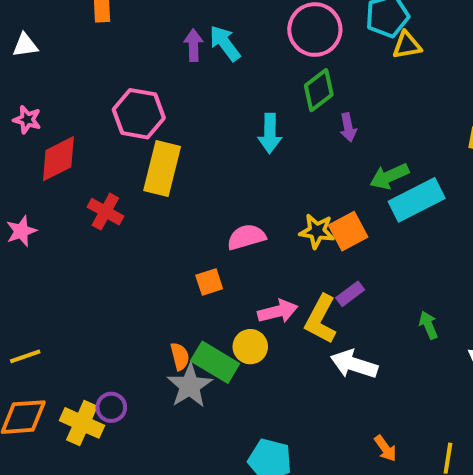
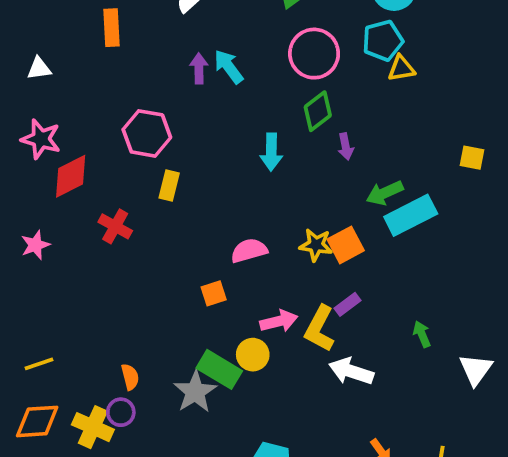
pink star: (27, 120) -> (41, 139), size x1.5
yellow rectangle: (162, 169) -> (169, 186), size x0.6
orange semicircle: (180, 356) -> (130, 377), moved

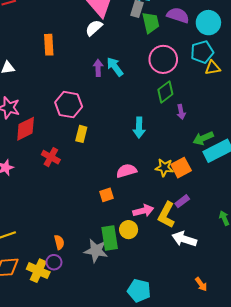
cyan arrow: (271, 152) -> (139, 128), moved
green rectangle: (219, 369) -> (110, 238), turned 50
gray star: (195, 392) -> (96, 251), turned -30

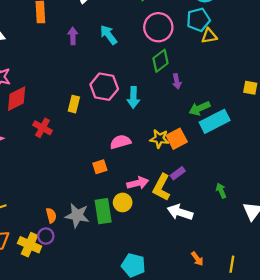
purple arrow: (98, 68) -> (73, 36), moved
pink hexagon: (69, 105) -> (104, 87), moved
gray star: (96, 251) -> (77, 215), moved

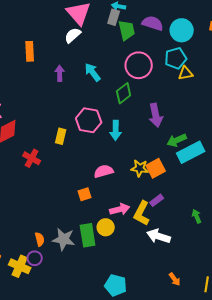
green diamond: (160, 61) -> (124, 93), moved
purple arrow: (177, 81) -> (156, 115), size x1.6

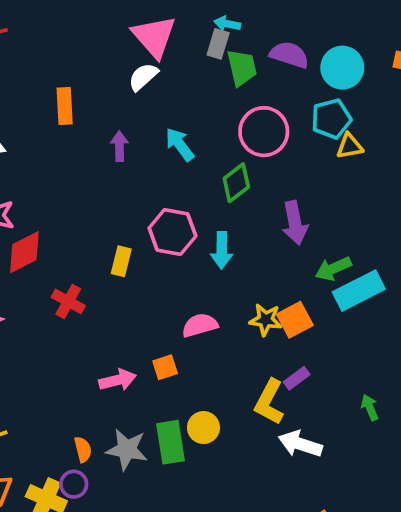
pink arrow: (120, 209) -> (118, 380), moved

